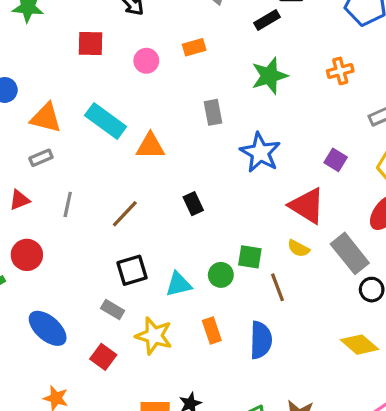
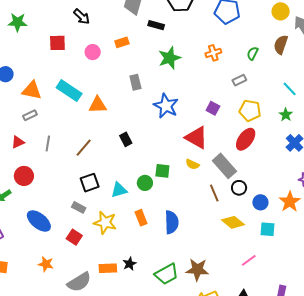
black rectangle: (267, 20) -> (156, 25), moved, turned 49
brown line: (277, 287) -> (214, 193), moved

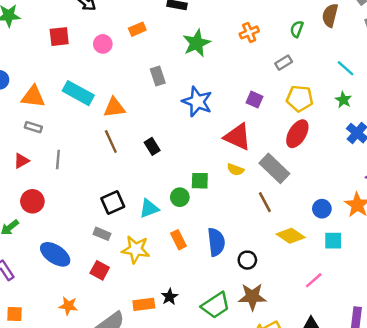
gray rectangle: (30, 115) -> (33, 127), turned 48
brown line: (84, 148) -> (111, 142), moved, turned -60
black circle: (239, 188) -> (247, 260), moved

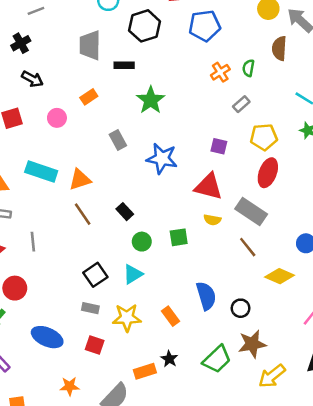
orange cross: (249, 32) -> (220, 72), moved
green circle: (180, 197) -> (142, 242), moved
orange rectangle: (179, 240) -> (170, 316), moved

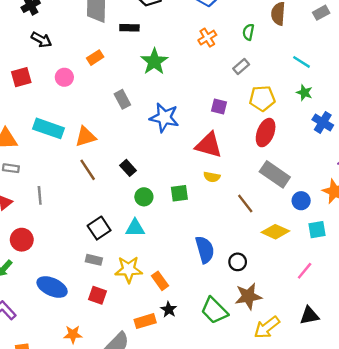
orange cross: (220, 72) -> (207, 38), moved
gray rectangle: (251, 211) -> (275, 174), moved
cyan triangle: (133, 274) -> (135, 228), turned 30
orange rectangle: (170, 316) -> (160, 281), moved
green trapezoid: (217, 359) -> (214, 311), turned 88

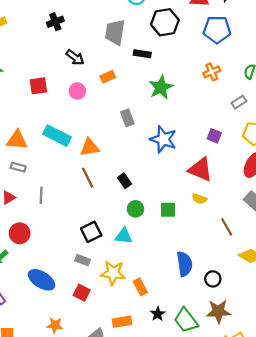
black arrow: (41, 40) -> (75, 57), moved
black star: (169, 309) -> (158, 314), moved

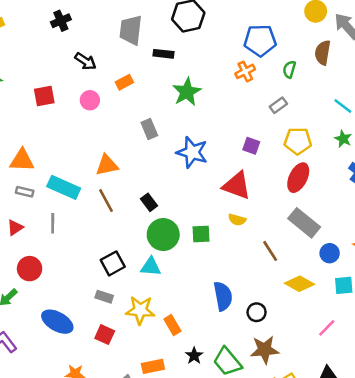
blue pentagon: (217, 30) -> (260, 40), moved
cyan rectangle: (57, 136) -> (64, 187), moved
green circle: (135, 209) -> (163, 235), size x1.6

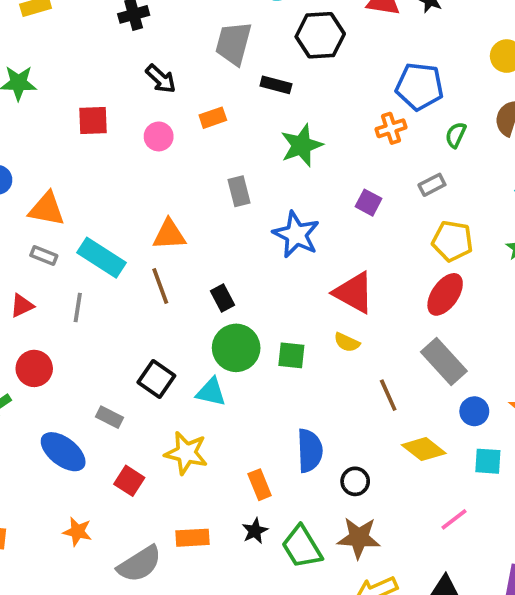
purple square: (251, 146) -> (369, 203), moved
black square: (113, 263) -> (156, 379), turned -35
gray rectangle: (104, 297) -> (110, 417), moved
orange rectangle: (172, 325) -> (260, 485), moved

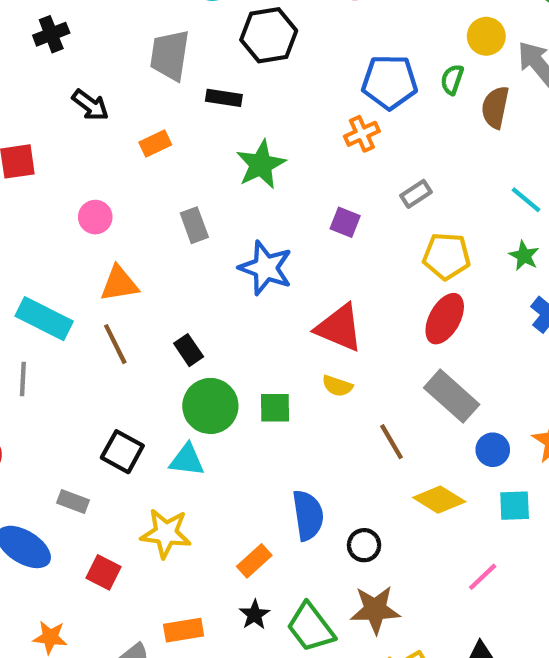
green semicircle: (456, 135) -> (452, 80), moved
pink circle: (159, 136) -> (95, 217), moved
orange rectangle: (260, 485) -> (254, 561), turned 76

